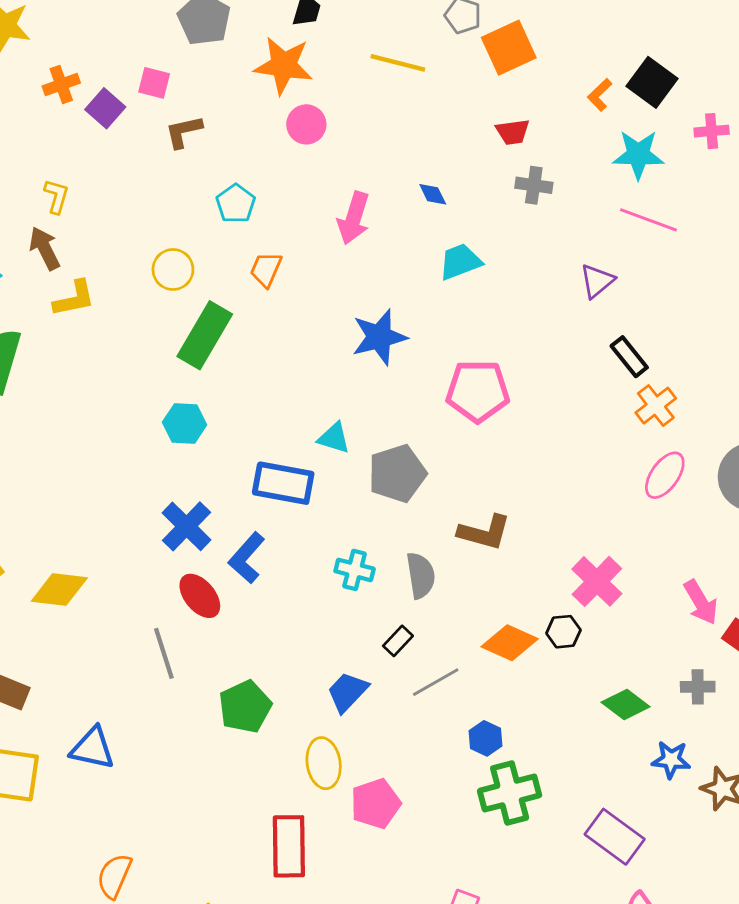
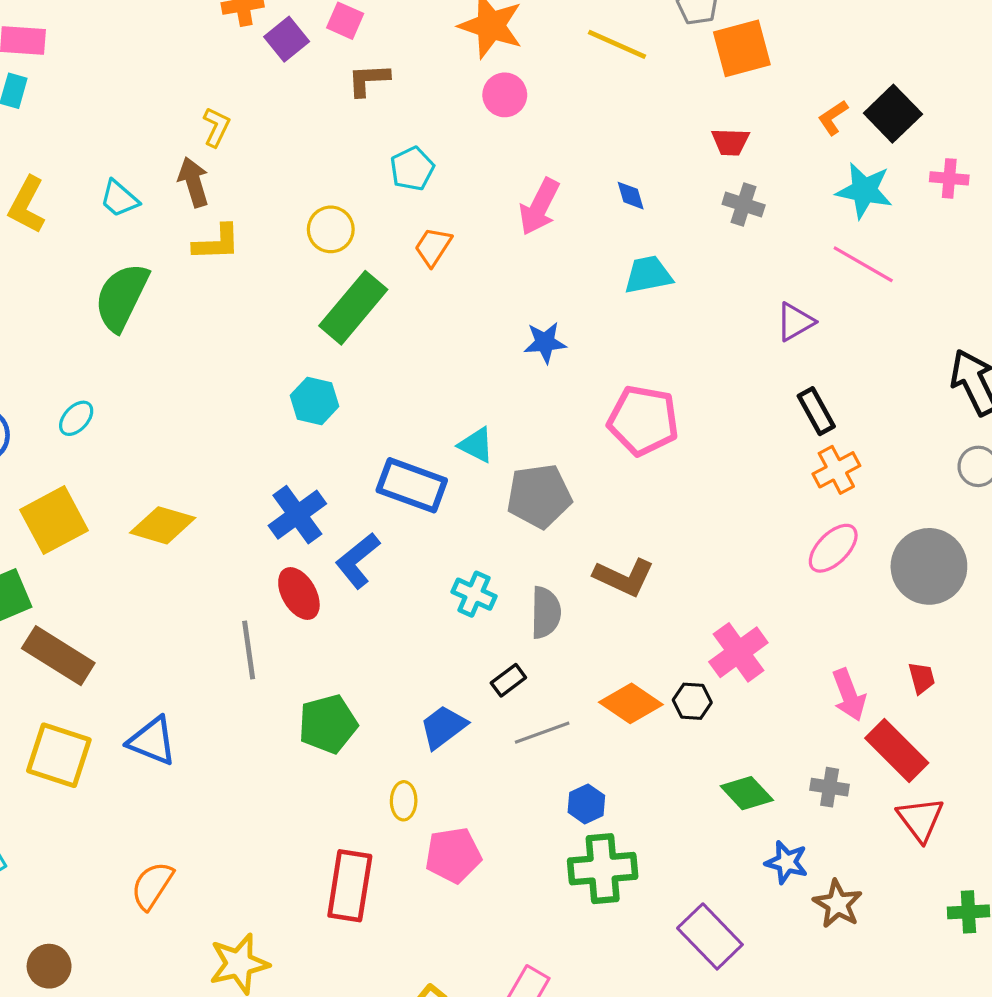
blue star: (379, 337) -> (545, 342), size x0.7
yellow diamond: (59, 590) -> (163, 525), moved
yellow ellipse: (324, 763) -> (404, 801), size x0.7

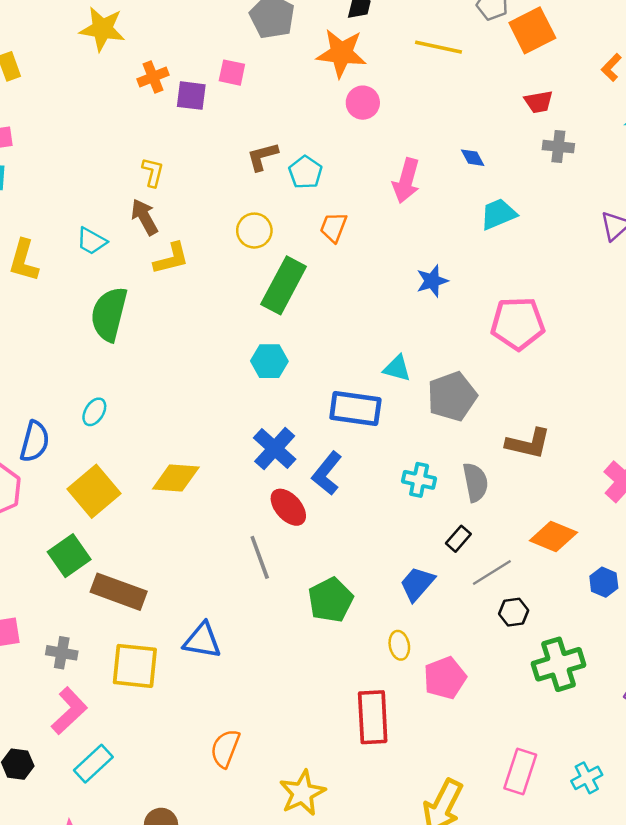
purple square: (287, 39) -> (191, 96), turned -32
brown L-shape: (368, 80) -> (263, 157), moved
black hexagon: (692, 701) -> (514, 612), moved
blue hexagon: (586, 804) -> (604, 582), moved

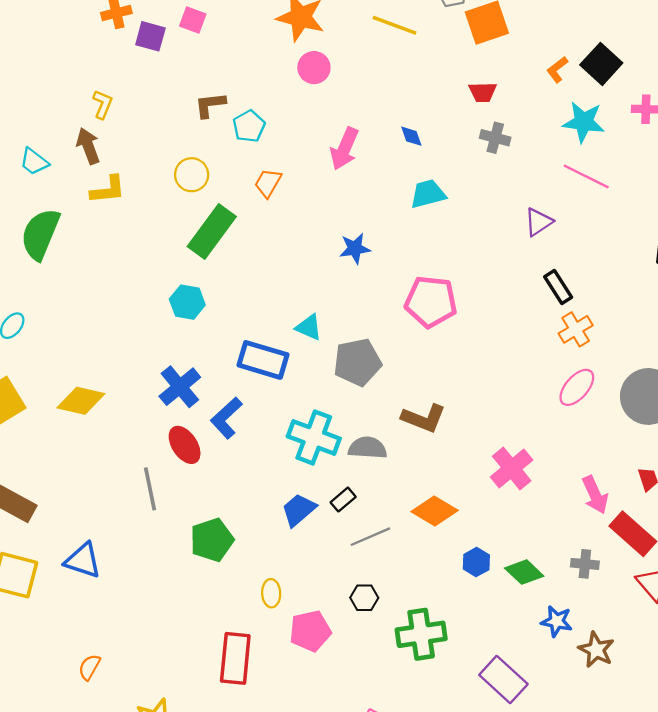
cyan cross: (419, 480) -> (314, 437), size x1.6
gray semicircle: (475, 482) -> (368, 448), turned -84
blue trapezoid: (417, 584) -> (299, 510), moved
black hexagon: (514, 612) -> (364, 598), moved
orange semicircle: (225, 748) -> (89, 667), size x0.7

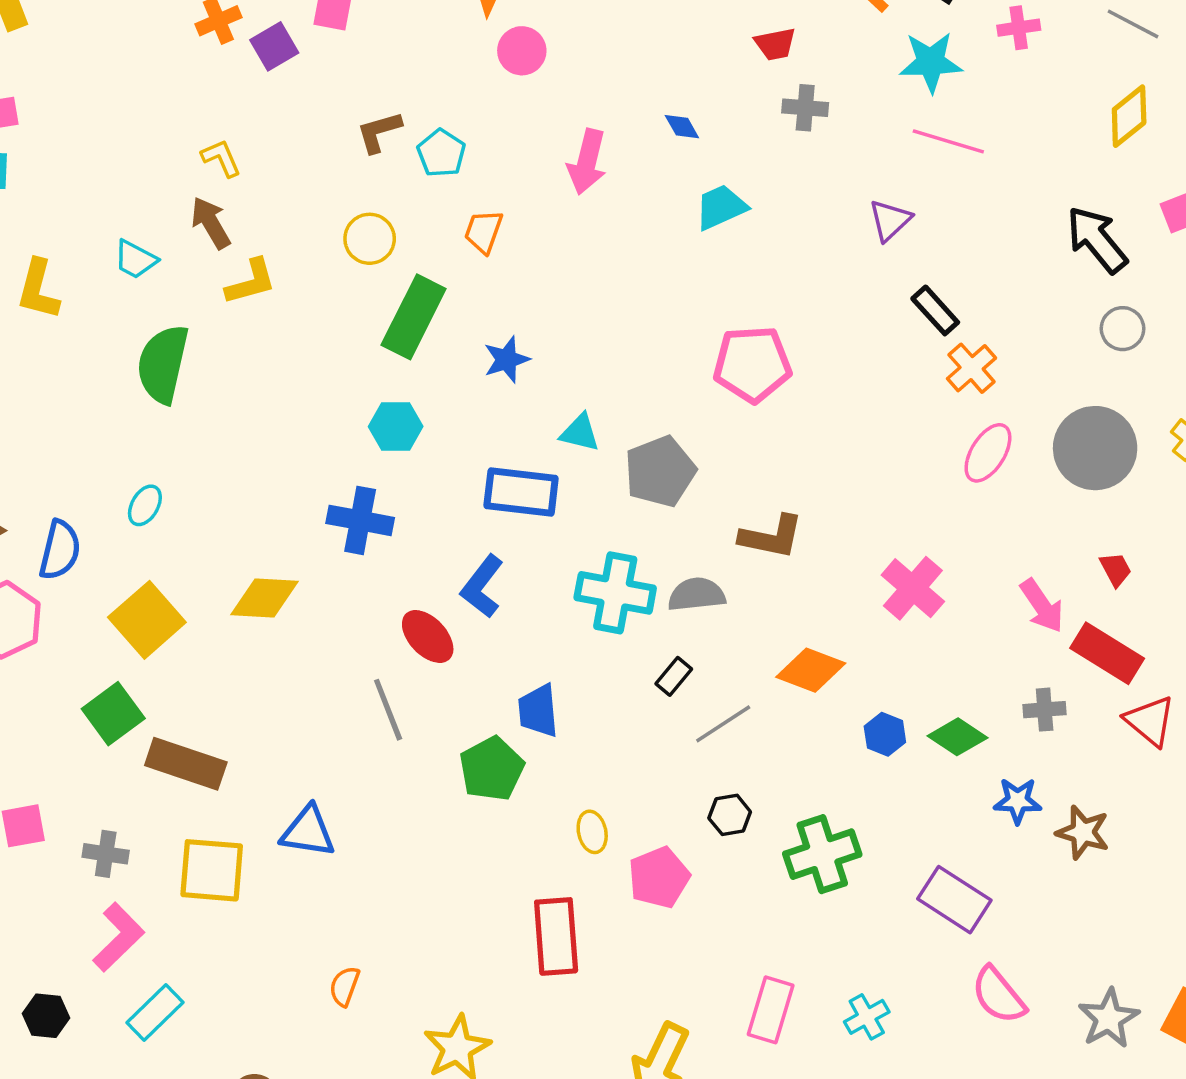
purple square: (150, 36) -> (274, 46), turned -36
yellow L-shape: (103, 104) -> (221, 158), turned -36
blue star: (355, 249) -> (506, 360), moved
blue cross: (180, 387) -> (360, 520), moved, turned -30
blue trapezoid: (299, 510) -> (538, 711), moved, turned -45

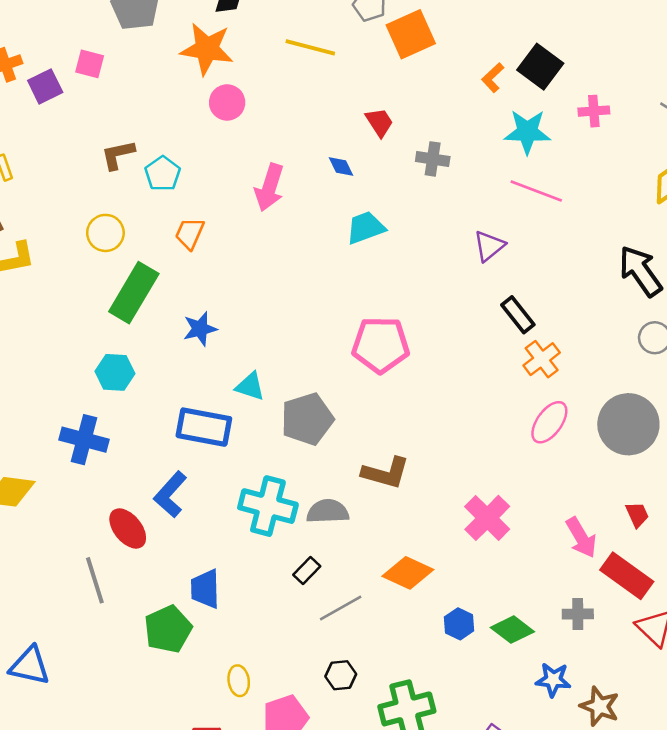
red trapezoid: (775, 44) -> (379, 122), moved, turned -116

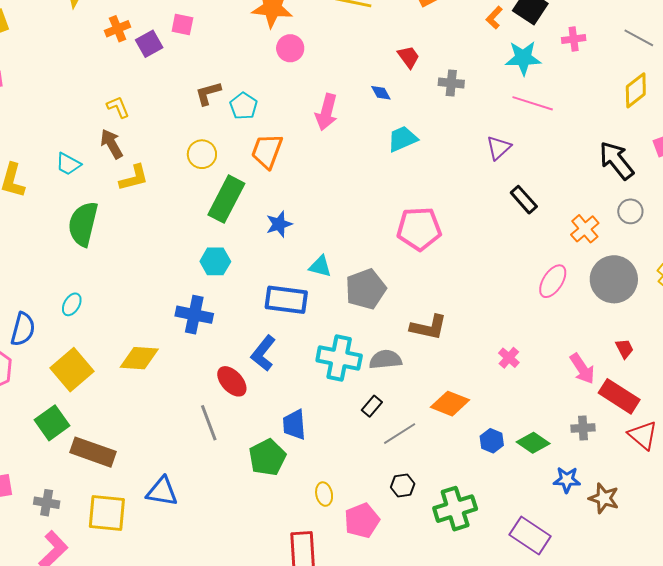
orange trapezoid: (190, 233) -> (267, 151), size x1.4
orange cross: (542, 359) -> (585, 229), moved
pink cross: (487, 518) -> (509, 358), size x0.6

